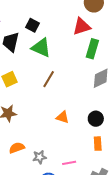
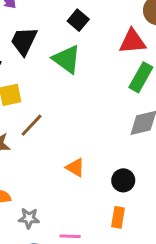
black square: (32, 25) -> (78, 20), moved
brown line: (49, 79) -> (32, 125), moved

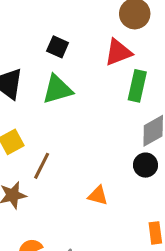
green triangle: (67, 59) -> (57, 89), turned -36
black circle: (123, 180) -> (145, 165), moved

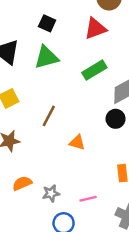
green rectangle: (137, 86) -> (94, 70), moved, turned 45
brown line: (42, 166) -> (49, 116), moved

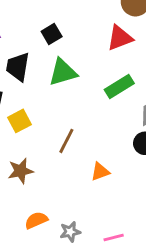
black square: (47, 23) -> (52, 34), moved, turned 35
orange triangle: (77, 142) -> (100, 172), turned -35

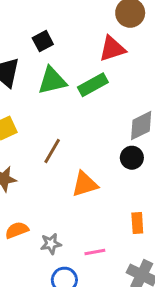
green rectangle: (119, 86) -> (93, 85), moved
orange triangle: (100, 172) -> (85, 184), size x1.4

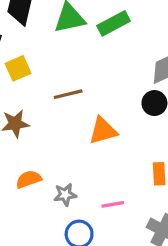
brown line: (52, 151) -> (68, 94), turned 45

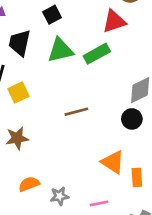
brown line: (68, 94) -> (76, 112), moved
orange triangle: (103, 131) -> (113, 162), moved, turned 50

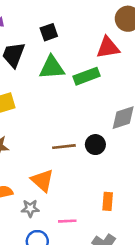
brown line: (76, 112) -> (64, 147), moved
black circle: (132, 119) -> (95, 145), moved
orange triangle: (113, 162) -> (42, 180), moved

